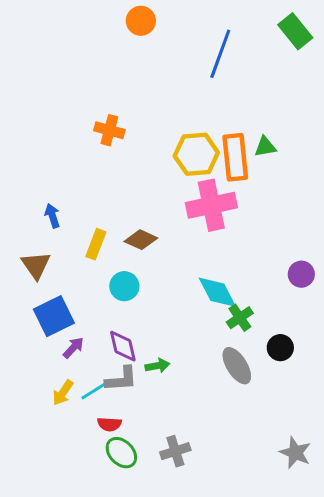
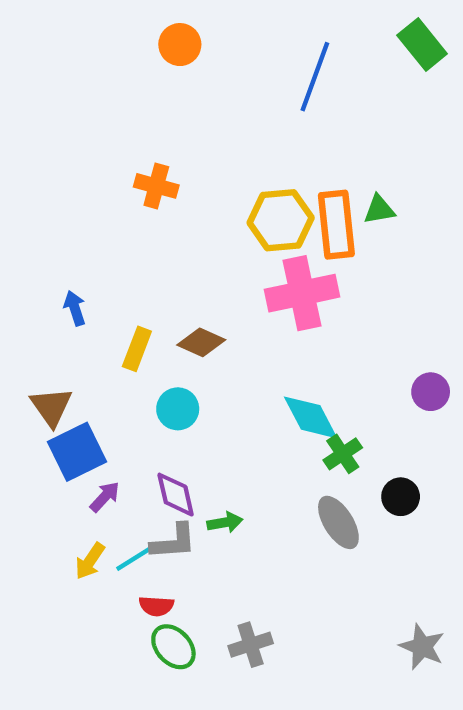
orange circle: (141, 21) -> (180, 45), moved
brown triangle: (36, 265) -> (51, 407), moved

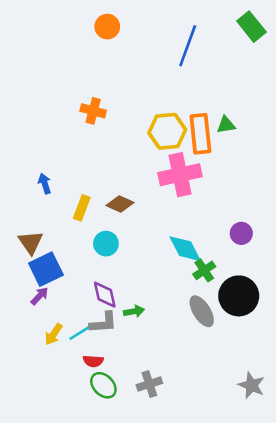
purple circle: (431, 392) -> (241, 233), moved
purple arrow: (105, 497) -> (40, 296), moved
black circle: (401, 497) -> (239, 296), size x1.8

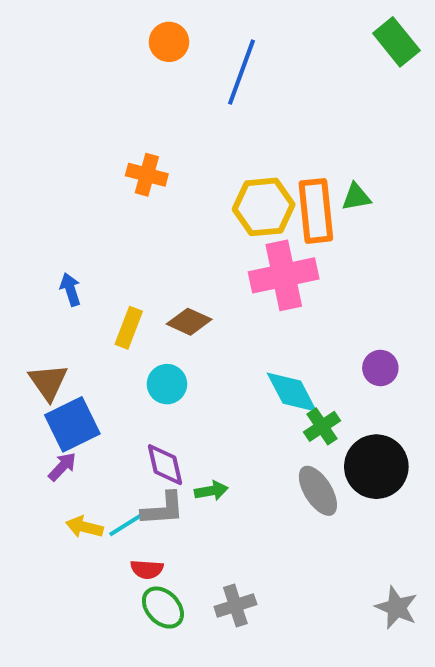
blue line: (188, 46) -> (241, 72), moved
yellow arrow: (54, 334) -> (84, 527), turned 70

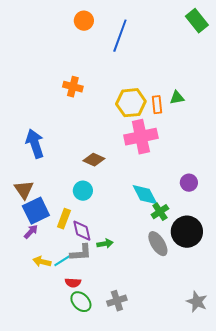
orange rectangle: (316, 211) -> (157, 105), size x0.6
blue arrow: (70, 289) -> (35, 144), size x1.8
yellow rectangle: (129, 328) -> (64, 219), moved

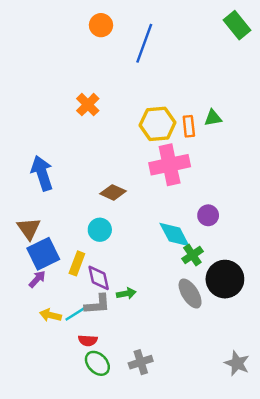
orange cross: (73, 87) -> (88, 105), turned 30
purple circle: (189, 183) -> (208, 215), moved

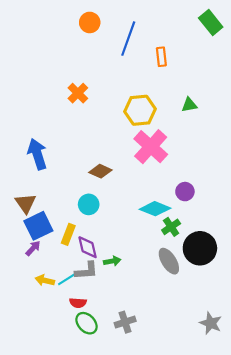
orange rectangle: (189, 126) -> (161, 57), moved
pink cross: (170, 165) -> (151, 147), turned -36
cyan diamond: (174, 235) -> (155, 209), turned -40

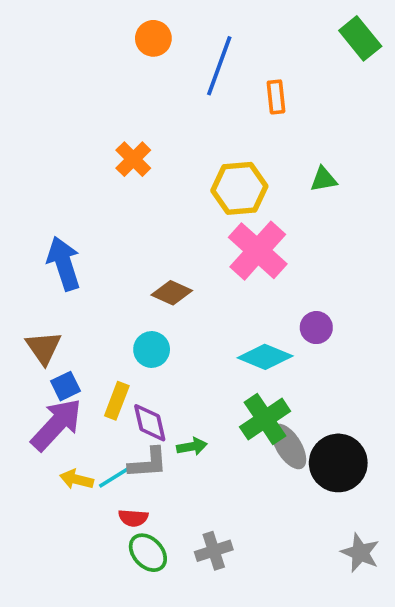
blue square: (38, 226) -> (66, 386), size x0.6
green cross: (171, 227) -> (265, 419), moved, size x1.5
purple arrow: (33, 248) -> (56, 425), size x2.0
black circle: (200, 248) -> (338, 463), moved

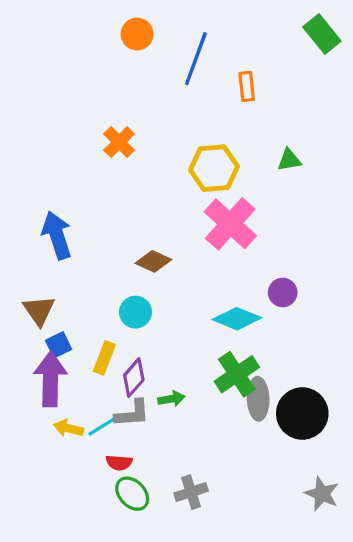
purple diamond: (150, 423) -> (134, 378), turned 54
purple arrow: (56, 425) -> (50, 379), turned -42
gray ellipse: (289, 446) -> (258, 399), turned 30

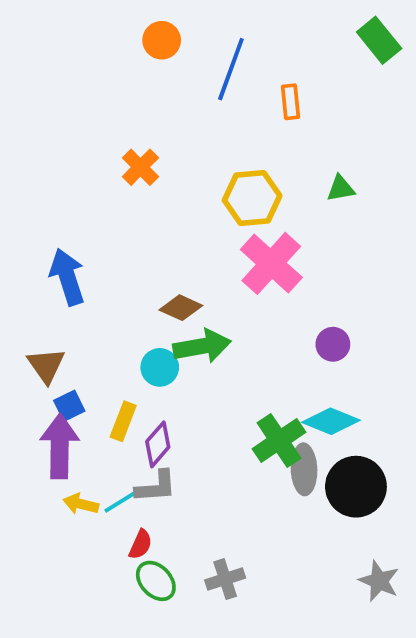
cyan diamond: (237, 319) -> (331, 421), moved
green arrow: (171, 399) -> (202, 346), moved, size x1.8
red semicircle: (119, 463) -> (140, 544), turned -70

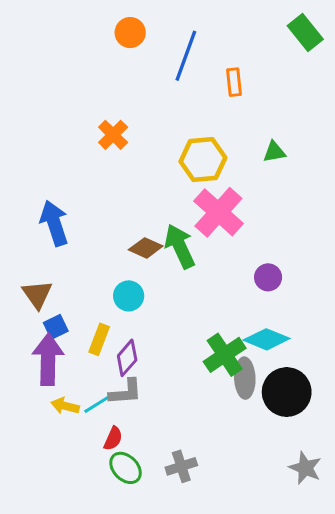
green arrow: (202, 346) -> (180, 246), moved, turned -105

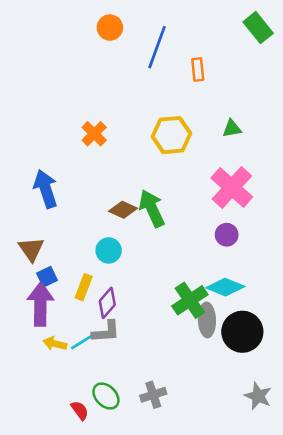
orange cross: (113, 135) -> (94, 134), moved
pink cross: (218, 212) -> (232, 188), moved
red semicircle: (113, 438) -> (80, 410), moved, turned -60

